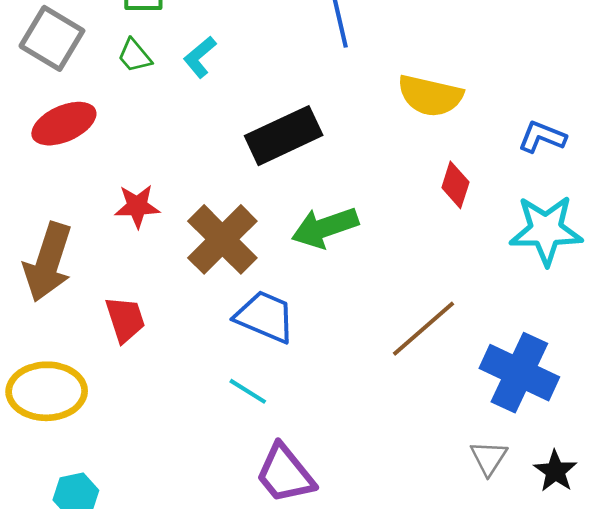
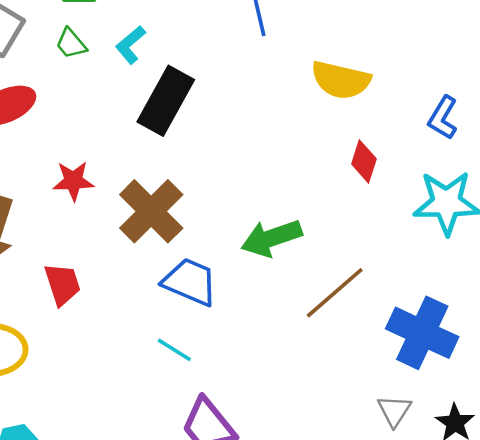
black rectangle: (284, 136) -> (166, 101), moved, turned -36
blue L-shape: (542, 137) -> (443, 118), turned -81
green arrow: (325, 227) -> (272, 238), moved

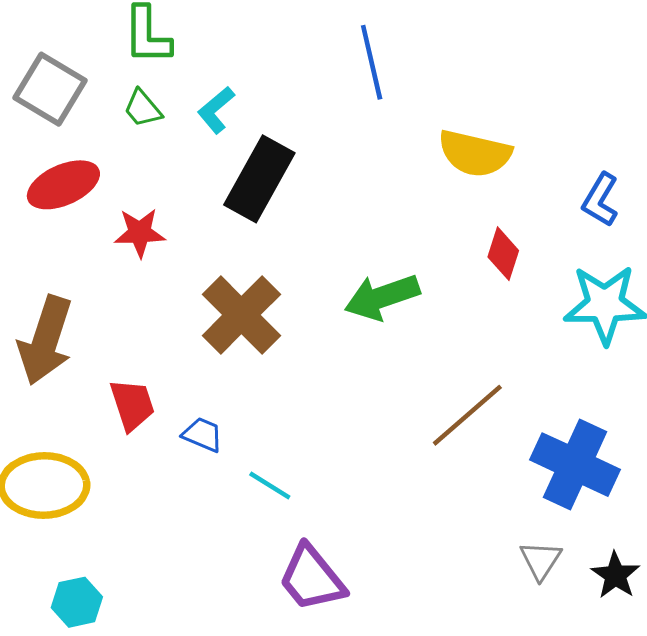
red star: (73, 181) -> (140, 233), moved
green arrow: (272, 238) -> (382, 297), moved
blue trapezoid: (190, 282) -> (203, 435), moved, size x0.6

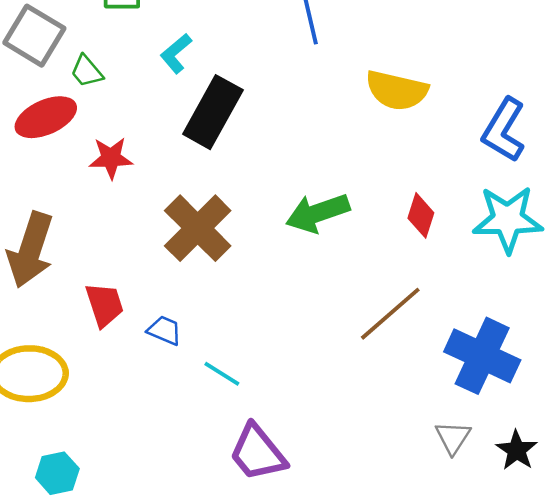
green trapezoid: (143, 109) -> (87, 71), moved
blue L-shape: (600, 200) -> (504, 130), size x1.4
red diamond: (503, 254) -> (421, 215), moved

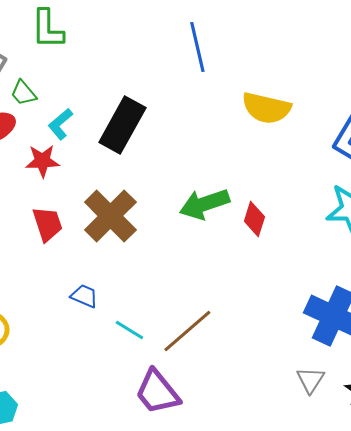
cyan L-shape: (176, 53) -> (60, 124), moved
red diamond: (421, 215) -> (254, 219), moved
red trapezoid: (104, 305) -> (47, 224), moved
brown line: (390, 314) -> (187, 331), moved

